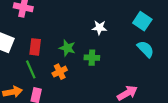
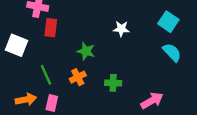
red rectangle: (35, 47) -> (51, 28), moved
green cross: (92, 58) -> (113, 83), moved

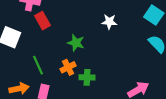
red rectangle: (51, 28) -> (42, 21), turned -36
green cross: (113, 83) -> (87, 77), moved

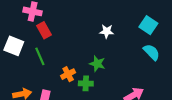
green star: (76, 43) -> (97, 64), moved
green line: (38, 65) -> (40, 56), moved

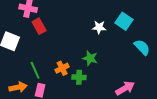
cyan square: (148, 25) -> (124, 21), moved
green line: (40, 56) -> (35, 70), moved

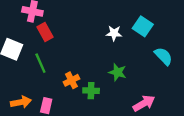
green star: (90, 58) -> (117, 72), moved
green line: (35, 70) -> (40, 63), moved

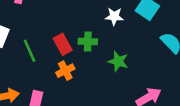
red rectangle: (45, 32) -> (63, 44), moved
green cross: (91, 91) -> (88, 42), moved

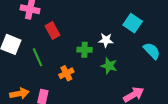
white star: (114, 16) -> (106, 40), moved
red rectangle: (63, 44) -> (53, 31), moved

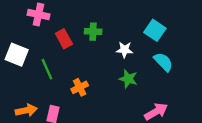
green cross: (85, 50) -> (93, 32), moved
cyan semicircle: (152, 51) -> (163, 62), moved

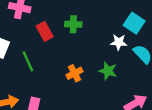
white star: (125, 50) -> (119, 42), moved
orange cross: (80, 87) -> (75, 73), moved

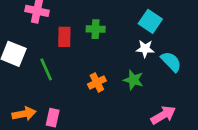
cyan square: (134, 23) -> (150, 21), moved
red rectangle: (45, 31) -> (64, 37), turned 30

